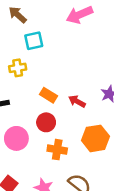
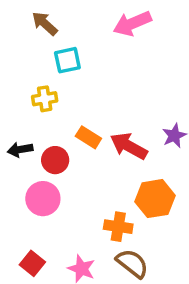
red arrow: (77, 101) -> (129, 146), size x1.5
red circle: (46, 122) -> (55, 160), moved
orange cross: (57, 150) -> (118, 227), moved

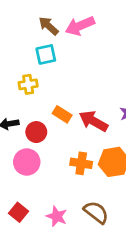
brown arrow: (45, 23) -> (49, 26), moved
pink arrow: (132, 23) -> (80, 26), moved
orange cross: (118, 227) -> (81, 163), moved

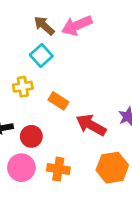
cyan square: (46, 54) -> (41, 55), turned -30
orange rectangle: (62, 114) -> (58, 101), moved
orange cross: (81, 163) -> (58, 169), moved

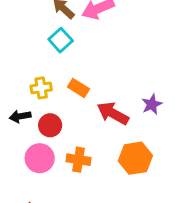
yellow cross: (23, 87) -> (41, 88), moved

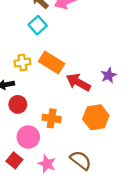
orange rectangle: (79, 88) -> (52, 62), size x1.5
red circle: (50, 125) -> (18, 104), moved
pink circle: (40, 158) -> (28, 137), moved

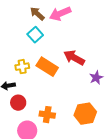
red arrow: (78, 82) -> (74, 58), moved

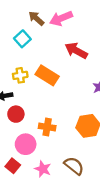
cyan square: (35, 35) -> (22, 39), moved
red arrow: (74, 58) -> (76, 51), moved

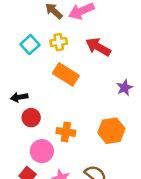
cyan square: (22, 39) -> (30, 45), moved
yellow cross: (20, 75) -> (59, 42), moved

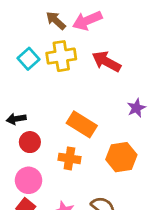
yellow cross: (59, 42) -> (61, 56), size x1.5
orange rectangle: (66, 74) -> (82, 124), moved
pink circle: (42, 151) -> (29, 180), moved

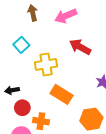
brown arrow: (56, 21) -> (33, 13), moved, turned 35
yellow cross: (61, 56) -> (46, 64), moved
orange cross: (69, 158) -> (41, 121), moved

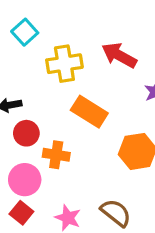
red arrow: (80, 47) -> (119, 55), moved

